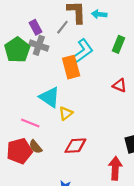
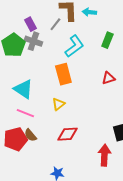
orange rectangle: (71, 67) -> (63, 74), moved
red triangle: (120, 85) -> (108, 78), turned -40
cyan triangle: (50, 97) -> (23, 89), moved

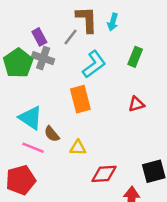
cyan arrow: (89, 12) -> (113, 22), turned -80
yellow triangle: (58, 104) -> (78, 148), moved, turned 40
red diamond: (67, 134) -> (104, 174), moved
brown semicircle: (30, 135) -> (52, 134), moved

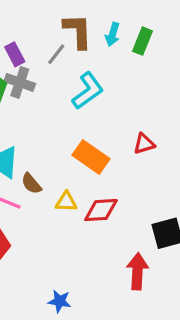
green rectangle: (135, 57) -> (142, 41), moved
orange rectangle: (80, 99) -> (91, 157), moved, turned -40
red diamond: (104, 174) -> (101, 210), moved

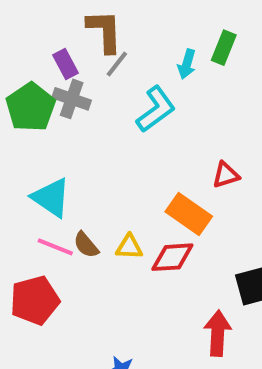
brown L-shape: (78, 31) -> (105, 31), moved
cyan arrow: (113, 34) -> (187, 64), moved
orange rectangle: (91, 157) -> (189, 214), moved
brown semicircle: (31, 184) -> (86, 245), moved

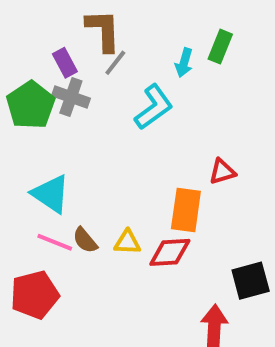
orange rectangle: (189, 214) -> (186, 210), turned 63

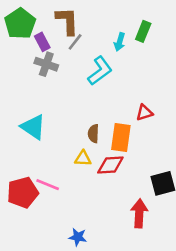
green pentagon: (31, 105) -> (20, 24), moved
brown semicircle: (85, 240) -> (93, 134), moved, turned 42
pink line: (55, 242) -> (48, 185), moved

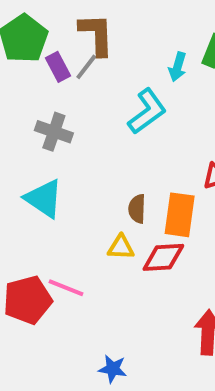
gray line: (75, 42) -> (86, 67), moved
gray cross: (46, 64) -> (54, 132), moved

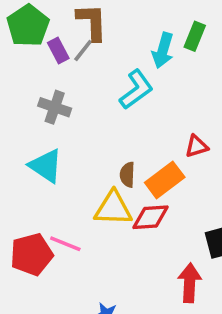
cyan arrow: (178, 67) -> (163, 50), size x1.4
orange rectangle: (180, 215) -> (165, 180), turned 45
yellow triangle: (121, 247) -> (113, 208), size x1.6

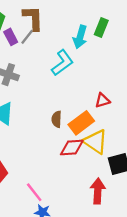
yellow triangle: (113, 208) -> (95, 142), moved, turned 32
pink line: (65, 244) -> (34, 192), moved, turned 30

